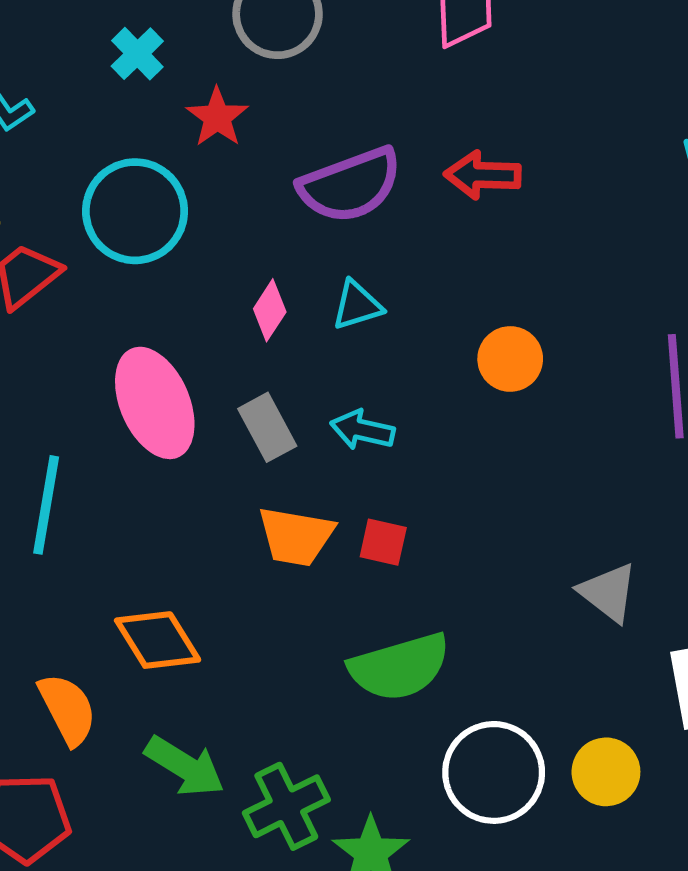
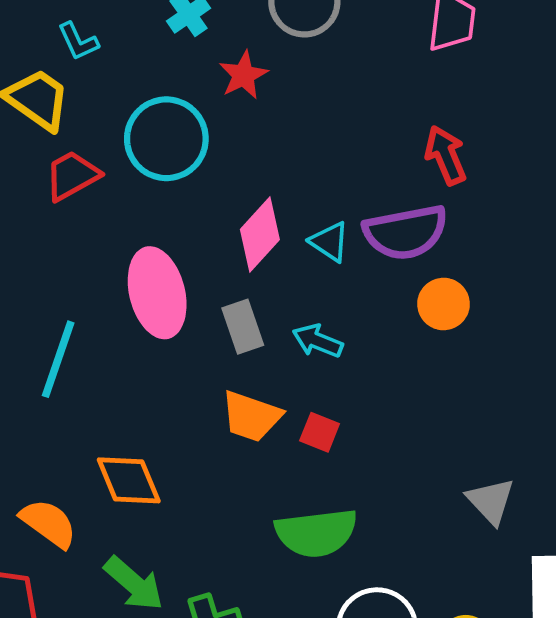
red arrow: (483, 175) -> (446, 155), turned 56
purple semicircle: (350, 185) -> (406, 232), moved
cyan triangle: (357, 305) -> (330, 242), turned 42
pink diamond: (270, 310) -> (260, 234), size x1.5
orange semicircle: (67, 709) -> (49, 523), turned -36

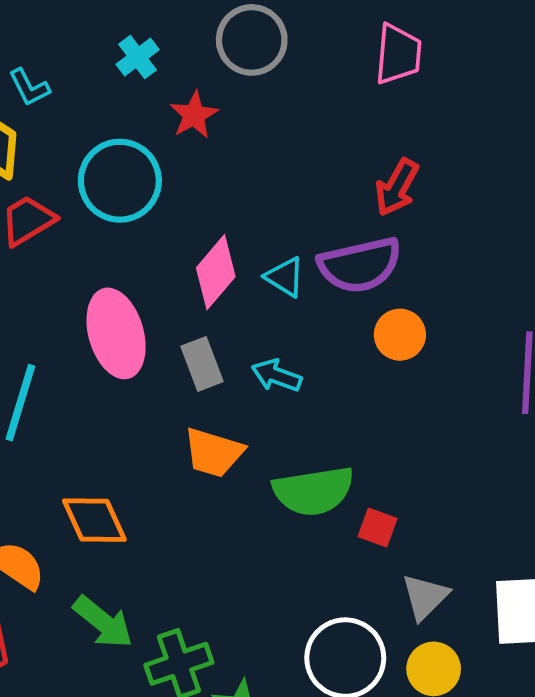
red arrow: (446, 155) -> (397, 187), turned -126
red square: (320, 432) -> (377, 527), moved
gray triangle: (491, 501) -> (425, 597), moved, turned 30
green semicircle: (316, 533) -> (313, 491), moved

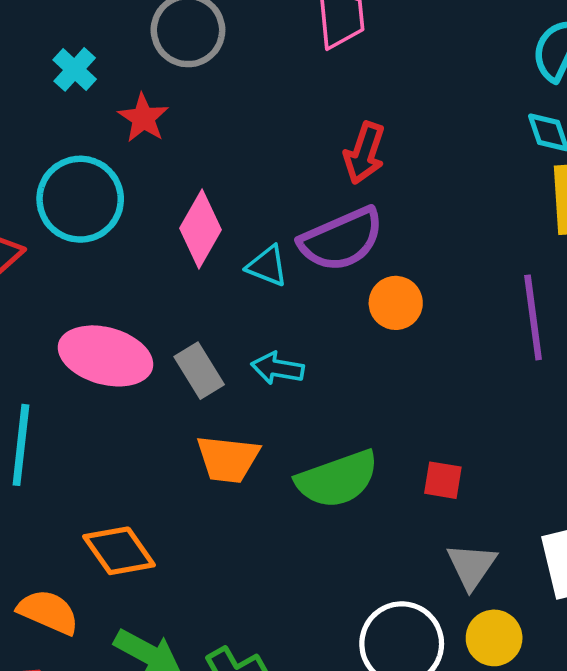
pink diamond: (216, 272) -> (200, 229), moved
pink ellipse: (116, 333) -> (105, 356), turned -48
red square: (377, 527) -> (443, 480), moved

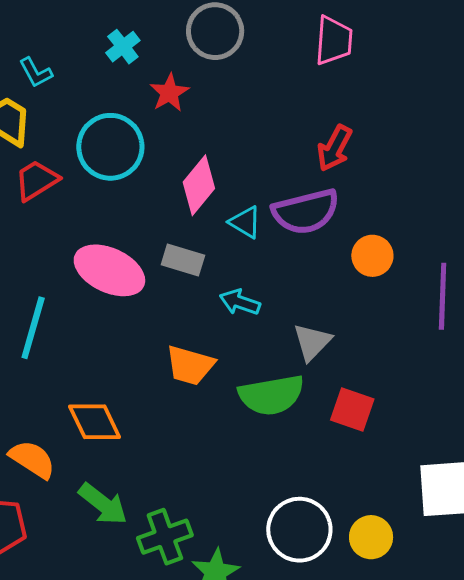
orange circle: (396, 303) -> (372, 256), moved
gray rectangle: (199, 371) -> (183, 260), moved, turned -51
red square: (443, 480) -> (352, 410), size x1.4
gray triangle: (471, 566) -> (312, 342), moved

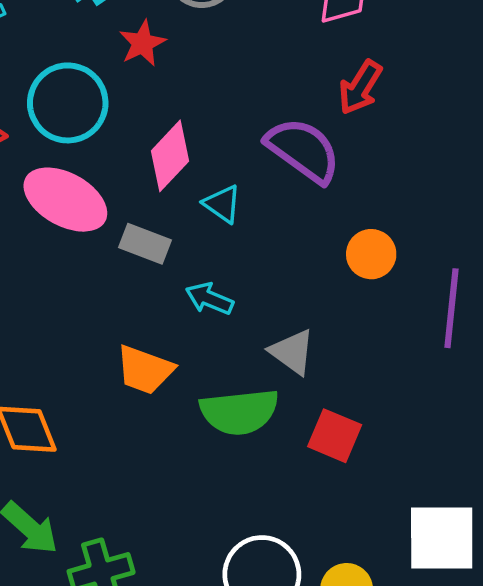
red arrow: (334, 148) -> (360, 87), moved
purple semicircle: (306, 212) -> (303, 150), moved, turned -134
pink ellipse: (109, 270) -> (65, 200), moved
gray triangle: (312, 342) -> (292, 352), turned -42

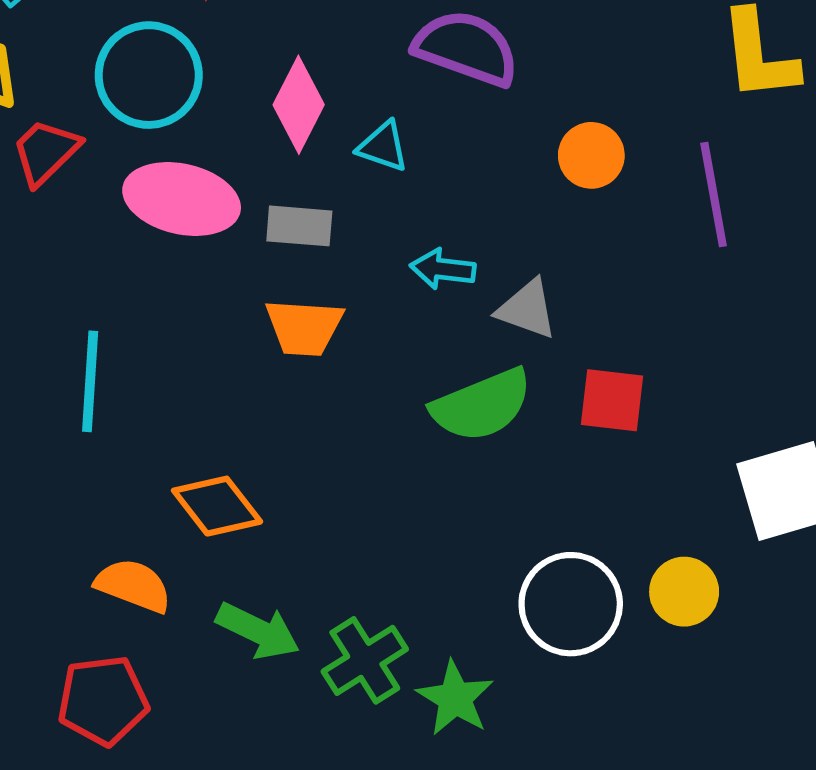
cyan arrow: (209, 299) -> (443, 269), moved
orange trapezoid: (145, 370) -> (304, 327), moved

